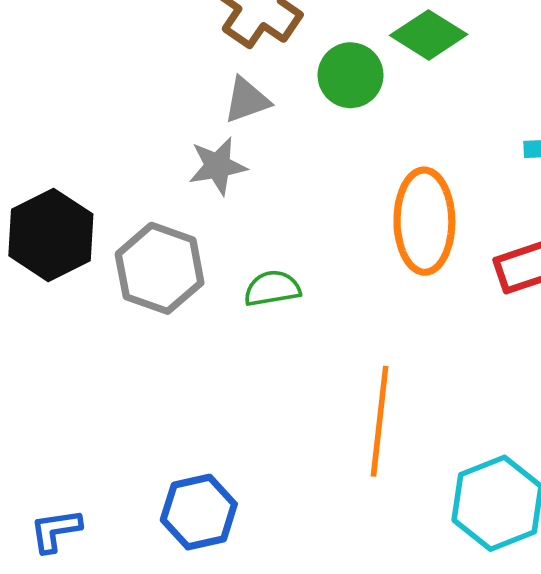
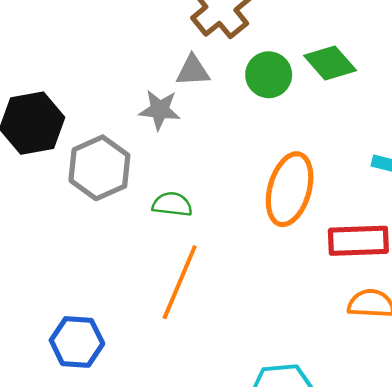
orange line: (380, 421) -> (180, 282), moved

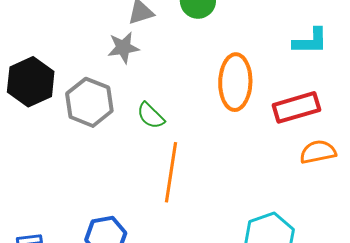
green semicircle: (172, 204) -> (151, 116), turned -128

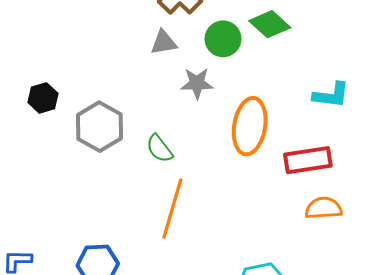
gray star: (123, 48) -> (197, 83), moved
black hexagon: (31, 82) -> (43, 98), size x0.6

